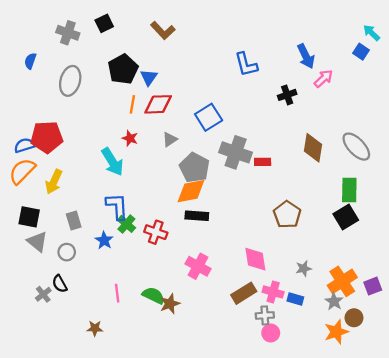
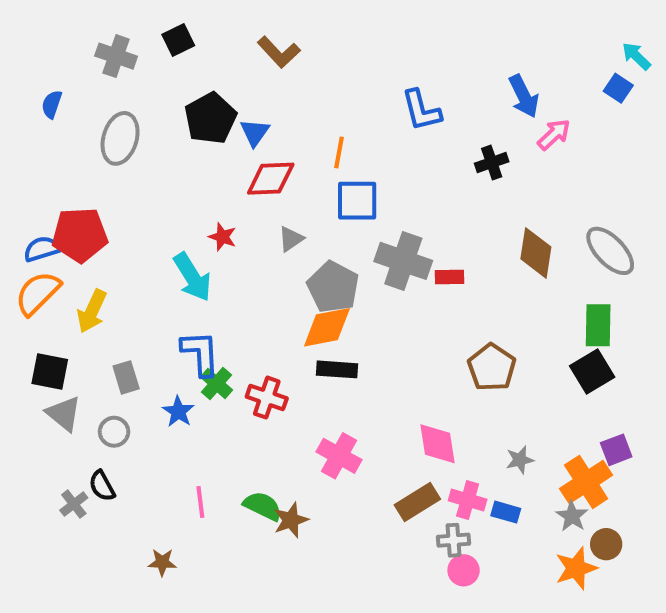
orange line: (132, 104) -> (339, 152), moved
blue square: (209, 117) -> (357, 201), turned 32
purple square: (373, 286) -> (616, 450), moved

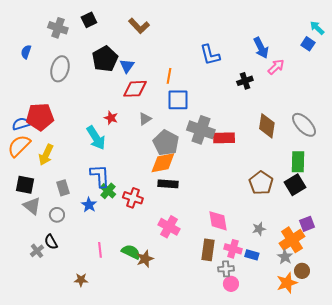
red rectangle: (449, 277) -> (224, 138), size x1.5
brown pentagon: (492, 367) -> (261, 183), moved
brown rectangle: (417, 502) -> (208, 250), turned -50

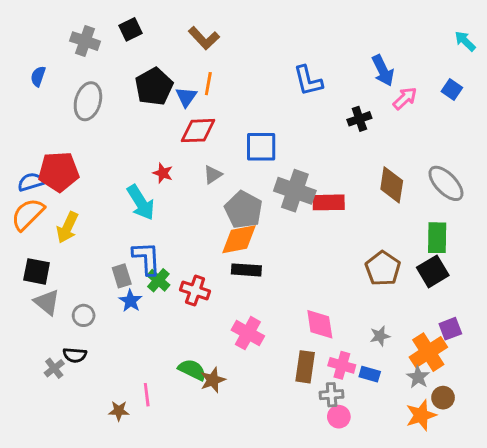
blue square: (308, 44) -> (452, 90), moved
orange line: (169, 76) -> (208, 84), moved
gray rectangle: (63, 188) -> (122, 276), moved
black semicircle: (51, 242) -> (75, 355), turned -56
pink line: (100, 250) -> (147, 395), moved

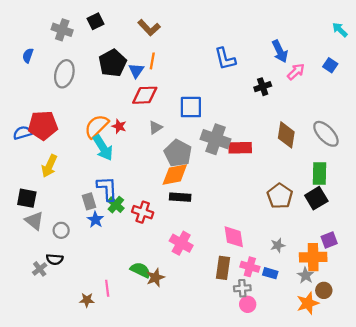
orange semicircle: (28, 214) -> (97, 126), moved
orange cross: (428, 352) -> (313, 257), turned 32

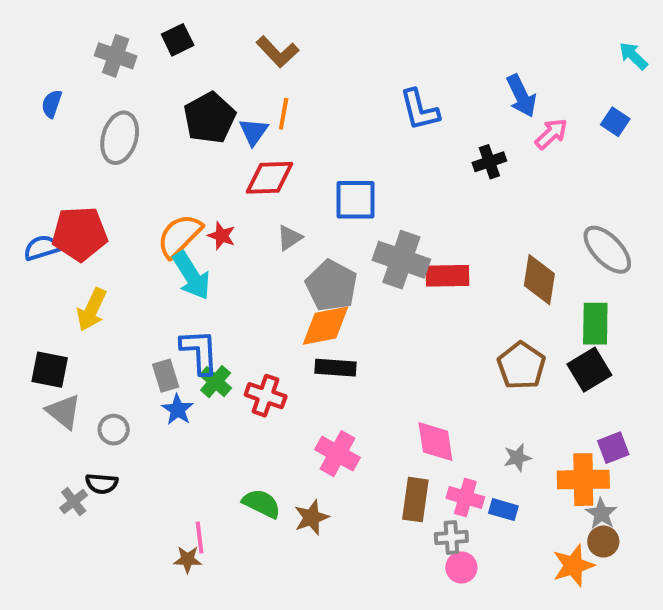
brown diamond: (286, 135) -> (539, 280), moved
gray star: (306, 275) -> (601, 514), moved
brown star: (155, 278) -> (311, 518), moved
brown star: (87, 300) -> (188, 559), moved

